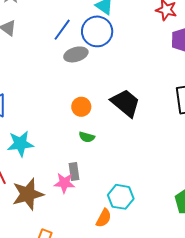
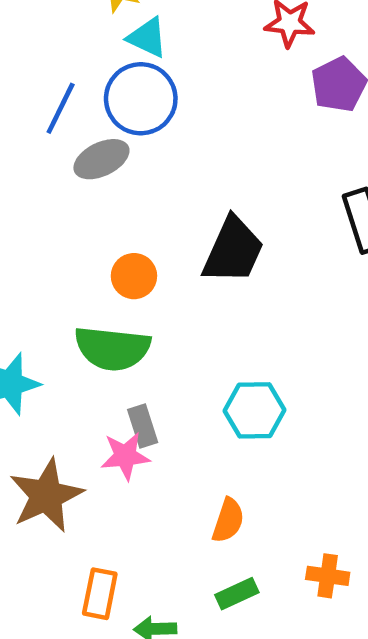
black trapezoid: (126, 103) -> (233, 250), turned 84
green semicircle: (87, 137) -> (112, 348), moved, size x2.0
cyan hexagon: (121, 197) -> (255, 410), moved

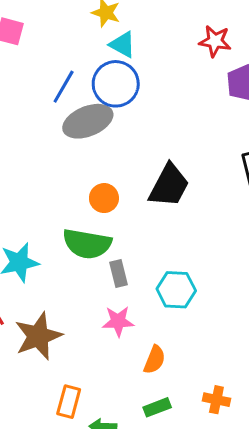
gray ellipse: (101, 159) -> (88, 121), size x1.4
gray rectangle: (143, 426) -> (119, 273), moved
pink star: (125, 456) -> (118, 321), moved

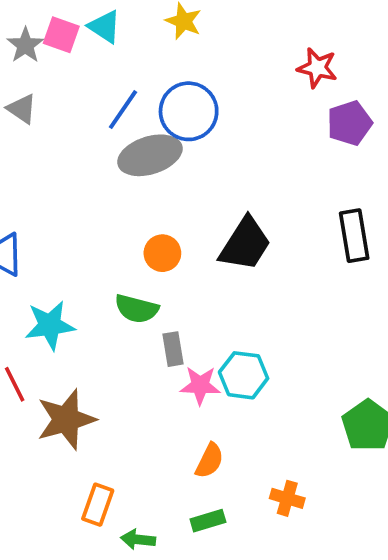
cyan triangle: (123, 45) -> (105, 27), moved
green semicircle: (87, 244) -> (137, 309), size x0.7
pink star: (118, 321) -> (200, 385), moved
orange cross: (216, 400) -> (287, 498), moved

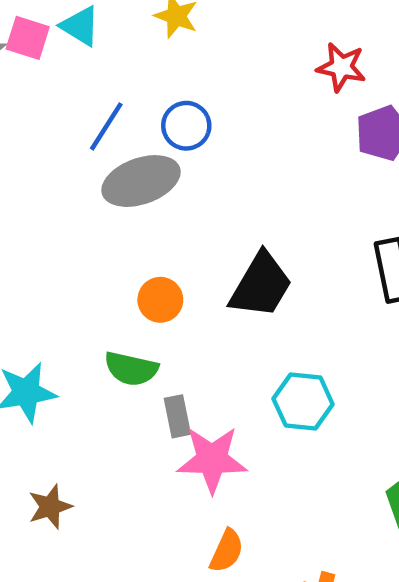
blue circle: (189, 111) -> (186, 126), size x0.7
cyan hexagon: (244, 375) -> (303, 402), moved
pink star: (200, 385) -> (212, 459), size x1.4
brown star: (66, 419) -> (50, 507), size x0.6

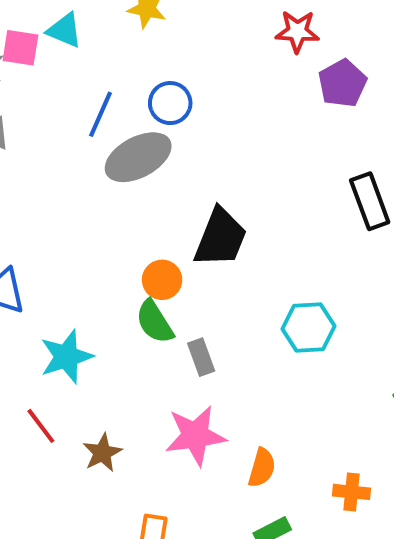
black trapezoid: (261, 285) -> (221, 238), moved
orange circle: (160, 300) -> (162, 280), moved
green semicircle: (131, 369) -> (155, 322), turned 54
pink star: (212, 459) -> (195, 436), moved

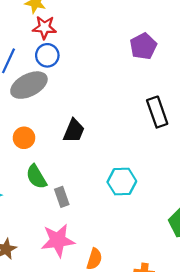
red star: (297, 31) -> (44, 27), moved
black trapezoid: (221, 238) -> (74, 131), size x0.7
orange circle: (162, 280) -> (24, 138), moved

